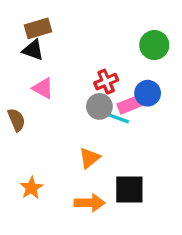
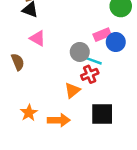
red cross: (106, 82) -> (90, 74), moved
pink rectangle: (129, 105) -> (102, 35), moved
orange arrow: (89, 203) -> (59, 120), moved

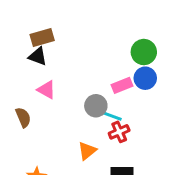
blue circle: (116, 42) -> (145, 78), moved
red cross: (90, 74) -> (119, 132), moved

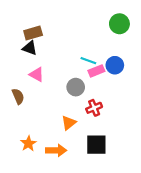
green circle: (144, 52) -> (119, 24), moved
cyan line: (112, 116) -> (88, 61), moved

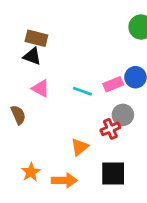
brown rectangle: (33, 33) -> (36, 38), turned 30
cyan line: (88, 61) -> (82, 91), moved
gray circle: (76, 87) -> (123, 115), moved

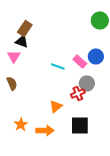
brown rectangle: (36, 38) -> (25, 28), turned -70
pink rectangle: (113, 84) -> (80, 61), turned 64
pink triangle: (41, 88) -> (14, 56), moved, turned 32

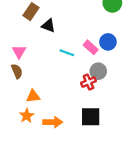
black triangle: (22, 41) -> (48, 26), moved
pink triangle: (14, 56) -> (19, 52), moved
orange triangle: (56, 106) -> (33, 96), moved, turned 32

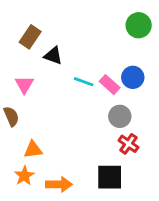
pink triangle: (19, 52) -> (24, 85), moved
cyan line: (67, 53) -> (84, 82), moved
red cross: (88, 82) -> (128, 144), moved, turned -32

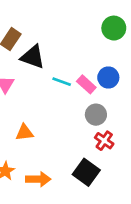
black triangle: (53, 56) -> (33, 57), size x1.4
orange triangle: (33, 150) -> (24, 132), moved
black square: (110, 177) -> (86, 172), turned 36

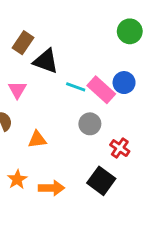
pink rectangle: (86, 84) -> (101, 90), size x1.4
gray circle: (96, 115) -> (90, 124), moved

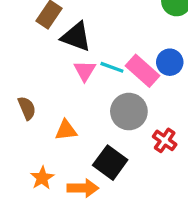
pink triangle: (17, 90) -> (85, 71), moved
gray circle: (90, 124) -> (129, 112), size x1.4
black square: (101, 181) -> (110, 163), moved

